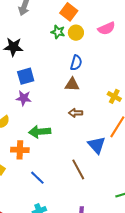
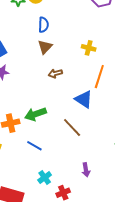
brown triangle: (72, 84) -> (45, 47), turned -35
green arrow: (40, 132) -> (35, 114), moved

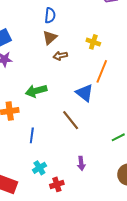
brown arrow: (55, 73) -> (60, 56), moved
green arrow: (35, 114) -> (36, 91), moved
blue line: (34, 146) -> (32, 135), turned 63

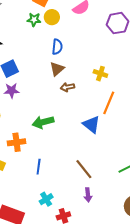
brown line: (71, 120) -> (84, 169), moved

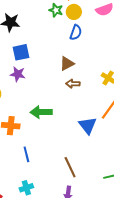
blue semicircle: (57, 47) -> (76, 32), moved
blue line: (39, 167) -> (26, 154), turned -35

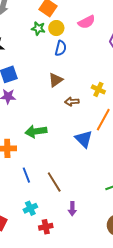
brown arrow: (73, 84) -> (72, 102), moved
brown line: (70, 167) -> (54, 182), moved

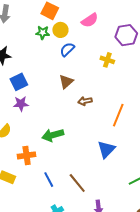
blue semicircle: (61, 48) -> (67, 49), turned -140
yellow cross: (98, 89) -> (107, 60), moved
blue triangle: (84, 139) -> (106, 149), moved, turned 36

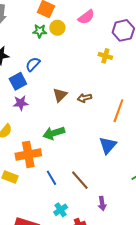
blue semicircle: (67, 49) -> (33, 64), moved
brown triangle: (66, 82) -> (60, 95), moved
orange cross: (27, 155) -> (28, 154), size x1.4

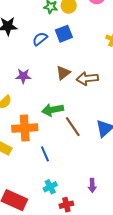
blue square: (18, 81) -> (64, 34), moved
brown arrow: (85, 98) -> (87, 78), size x1.5
brown line: (80, 180) -> (73, 127), moved

